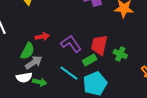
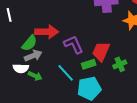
red arrow: (42, 37) -> (47, 32), size x1.6
green cross: (120, 54) -> (120, 64), turned 32

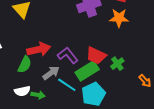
red trapezoid: (101, 51) -> (96, 55), turned -75
gray arrow: (33, 56) -> (51, 73), moved
green rectangle: (89, 64) -> (87, 71), size x1.6

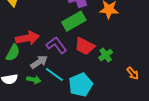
green rectangle: (87, 71) -> (74, 21), moved
green arrow: (38, 95) -> (34, 80), moved

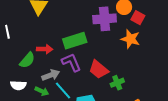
green rectangle: (74, 21) -> (75, 41), moved
red arrow: (27, 38) -> (45, 49), size x0.7

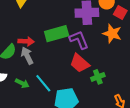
purple L-shape: (71, 62) -> (79, 40), moved
gray arrow: (51, 75) -> (27, 56), moved, turned -96

